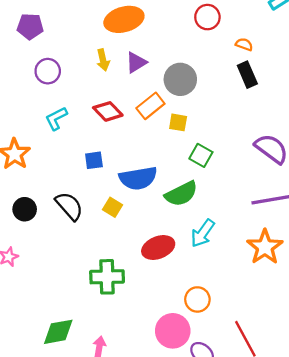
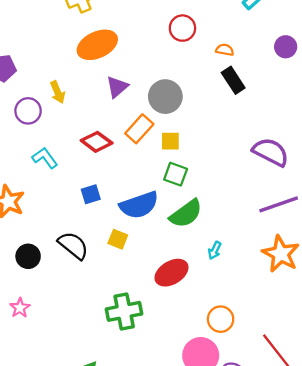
yellow arrow: (103, 60) -> (58, 92), moved
cyan L-shape: (56, 118) -> (45, 158), turned 90
green square: (201, 155) -> (176, 174), moved
cyan arrow: (203, 233) -> (215, 250), size x0.6

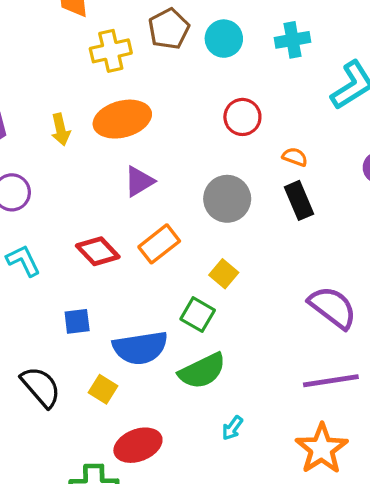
yellow arrow: (58, 92) -> (61, 130), moved
gray circle: (165, 97) -> (227, 199), moved
yellow square: (170, 141) -> (224, 274), moved, turned 30
red ellipse: (171, 273) -> (138, 445), moved

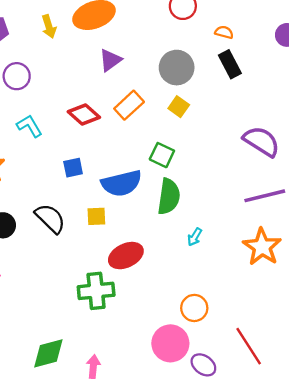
yellow square: (224, 274) -> (179, 107), moved
green semicircle: (202, 371) -> (169, 197), turned -51
yellow square: (103, 389) -> (96, 216), turned -30

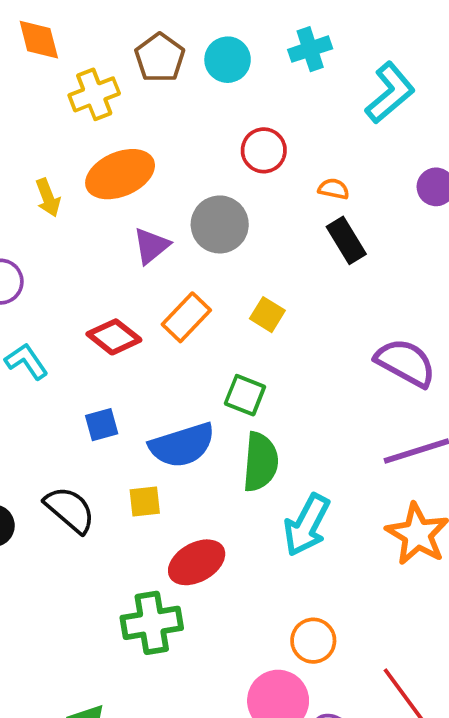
gray circle: (177, 68) -> (220, 224), moved
cyan arrow: (195, 237) -> (307, 525), size x2.0

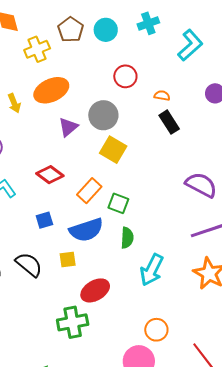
yellow square: (267, 315) -> (113, 150), moved, size x1.5
orange rectangle: (186, 317) -> (89, 191), moved
green semicircle: (260, 462) -> (127, 238), size x0.7

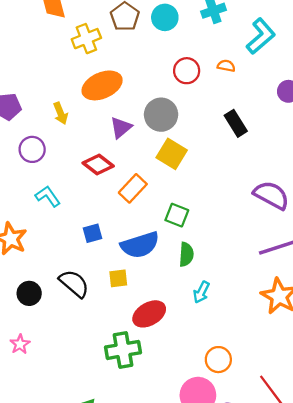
orange semicircle: (162, 96) -> (226, 66), moved
yellow arrow: (14, 103) -> (61, 113), moved
red diamond: (50, 175) -> (98, 164), moved
orange rectangle: (89, 191) -> (133, 188), moved
cyan arrow: (152, 270) -> (201, 292), moved, size x0.6

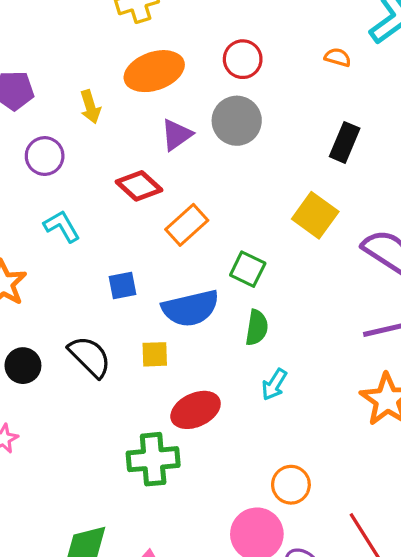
red circle: (187, 71) -> (243, 59), moved
black rectangle: (236, 123) -> (345, 142), turned 50
yellow square: (172, 154) -> (315, 215), moved

